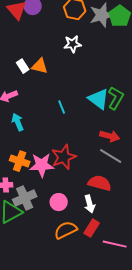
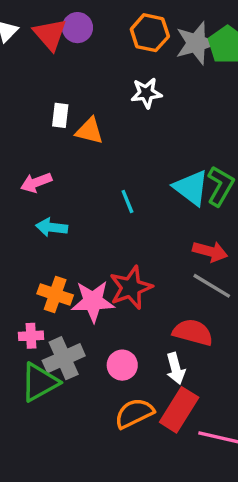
white rectangle: (23, 66) -> (60, 115), moved, turned 40
cyan arrow: (18, 122) -> (52, 227), turned -60
red rectangle: (92, 228) -> (179, 410), size x1.4

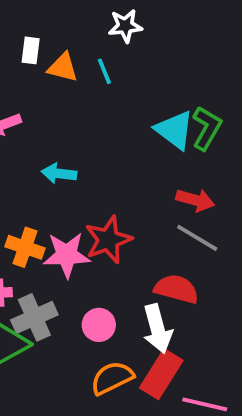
cyan line: (127, 201) -> (104, 71), moved
cyan arrow: (52, 227) -> (59, 173), moved
white arrow: (176, 369) -> (157, 329), size x1.4

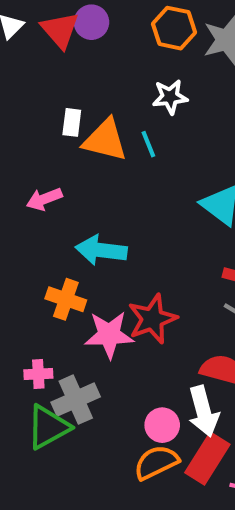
orange triangle: (63, 68) -> (105, 140), size x1.4
cyan arrow: (59, 173) -> (101, 250), size x1.4
orange cross: (25, 247) -> (66, 299), moved
pink circle: (99, 325) -> (162, 425), moved

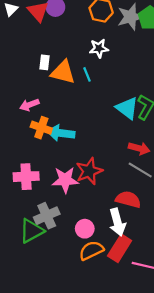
orange cross: (66, 299) -> (41, 128), moved
pink cross: (38, 374) -> (26, 177), moved, size x1.6
pink circle: (162, 425) -> (85, 229), moved

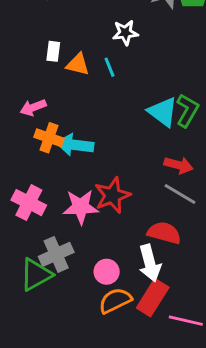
orange triangle: (63, 72) -> (78, 64), size x0.7
pink cross: (26, 177) -> (29, 203), turned 30

